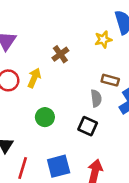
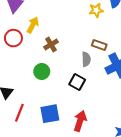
brown cross: (60, 54) -> (51, 44), moved
yellow arrow: (34, 78) -> (33, 25), moved

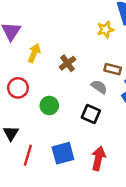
red circle: (13, 38) -> (18, 88), moved
brown cross: (51, 44) -> (67, 63), moved
gray semicircle: (86, 59) -> (99, 87), turned -48

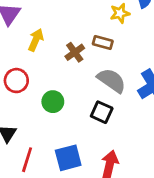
brown rectangle: (113, 69) -> (103, 42), moved
gray semicircle: (99, 87) -> (112, 80), size x1.5

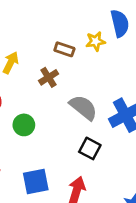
brown rectangle: (103, 42) -> (64, 49), moved
black square: (102, 112) -> (90, 148), moved

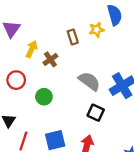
brown rectangle: (64, 49) -> (73, 37), turned 56
brown cross: (49, 77) -> (50, 59), moved

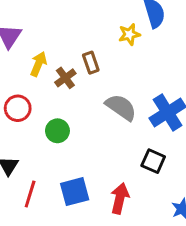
brown rectangle: (73, 37) -> (91, 63), moved
black square: (96, 113) -> (153, 161), moved

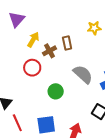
red circle: (18, 108) -> (32, 68), moved
green circle: (57, 131) -> (56, 91), moved
red line: (30, 194) -> (17, 123), turned -48

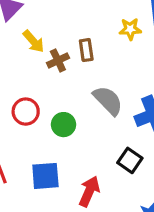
yellow arrow: (33, 40) -> (34, 41), turned 105
red circle: (32, 68) -> (26, 112), moved

